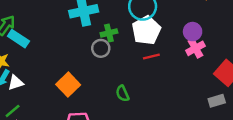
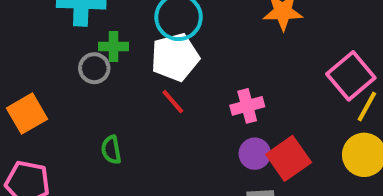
purple circle: (193, 32) -> (255, 154), moved
red line: (151, 56) -> (173, 102), turned 49

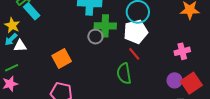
green cross: (114, 47) -> (105, 26), size x1.5
pink cross: (247, 106) -> (182, 51), moved
green semicircle: (111, 150) -> (124, 73), moved, size x1.5

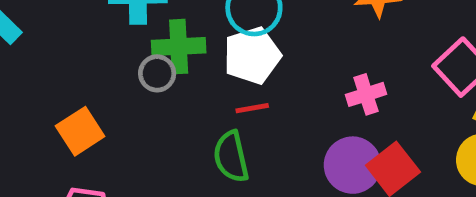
red line: (134, 54) -> (252, 108), turned -56
purple circle: (175, 80) -> (353, 165), size x1.5

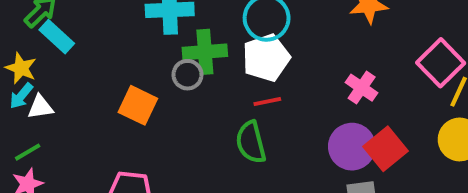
pink cross: (366, 94) -> (362, 88), turned -36
orange square: (80, 131) -> (138, 105), moved, turned -30

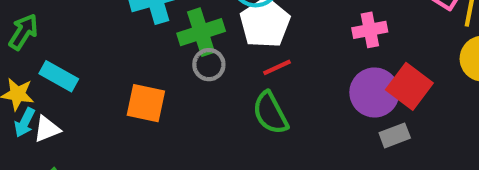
cyan rectangle: (57, 37) -> (59, 76), moved
gray circle: (187, 75) -> (209, 65), moved
pink cross: (362, 88) -> (370, 30), turned -32

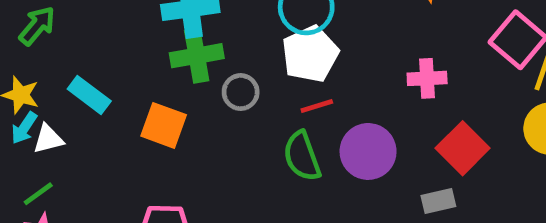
green cross: (201, 32) -> (197, 56), moved
cyan rectangle: (59, 76) -> (89, 95), moved
purple circle: (374, 92) -> (368, 151), moved

